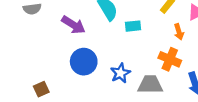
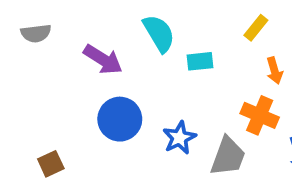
gray trapezoid: (150, 85) -> (228, 156), turned 110

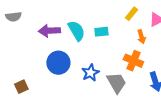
cyan semicircle: (159, 33) -> (76, 31), moved
purple arrow: (103, 59) -> (49, 31), turned 145
gray trapezoid: (228, 156) -> (116, 83), turned -50

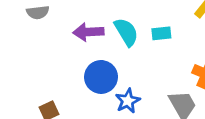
blue star: (90, 73) -> (128, 101), moved

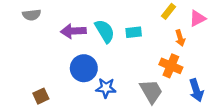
blue star: (128, 101) -> (106, 88), turned 30

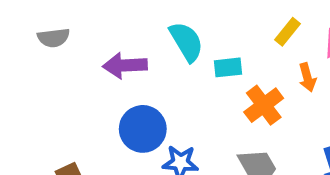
cyan semicircle: (105, 31) -> (186, 42), moved
orange cross: (171, 66) -> (264, 105), moved, turned 30

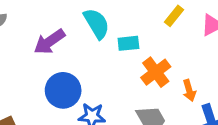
purple arrow: (125, 65) -> (49, 42), turned -32
orange arrow: (307, 77) -> (189, 90), moved

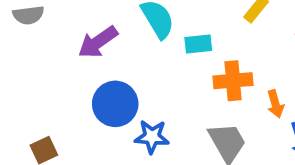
orange cross: (156, 72) -> (233, 81), turned 32

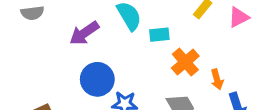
orange cross: (233, 81) -> (185, 62), turned -36

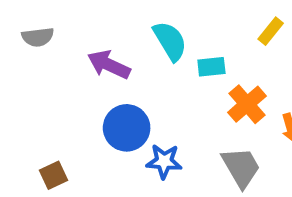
purple arrow: (84, 33) -> (109, 65), turned 60

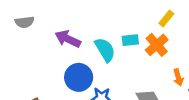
cyan semicircle: (170, 41) -> (105, 50), moved
orange cross: (247, 104) -> (157, 45), moved

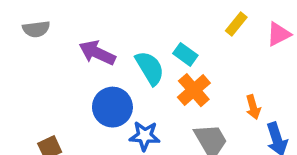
cyan rectangle: (130, 40) -> (185, 54), turned 42
orange cross: (157, 45) -> (194, 90), moved

